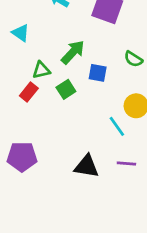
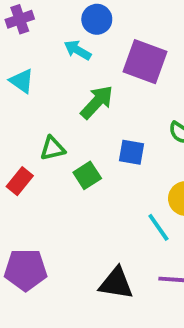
cyan triangle: (21, 33) -> (22, 81), moved
green arrow: (73, 52) -> (97, 102), moved
red rectangle: (29, 92) -> (20, 181), moved

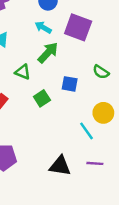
cyan arrow: (78, 50) -> (43, 27), moved
green triangle: (52, 148) -> (23, 72), moved, turned 35

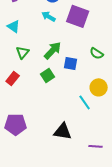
green arrow: (48, 53) -> (53, 50), moved
green triangle: (23, 72) -> (23, 52), moved, turned 48
purple line: (95, 163) -> (96, 146), moved

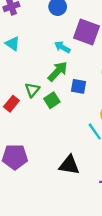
cyan arrow: (49, 16) -> (62, 47), moved
green triangle: (23, 52) -> (32, 90), moved

